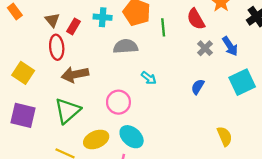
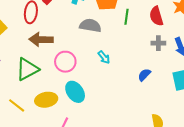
gray cross: (205, 48) -> (158, 43), turned 32
pink circle: (118, 102) -> (65, 62), moved
cyan ellipse: (132, 137) -> (75, 92), moved

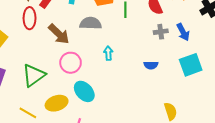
brown arrow: (41, 39) -> (59, 34), moved, turned -130
cyan arrow: (104, 57) -> (108, 53), turned -136
blue semicircle: (144, 75) -> (151, 65), turned -128

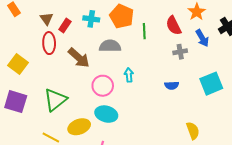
blue arrow: (183, 32) -> (202, 38), moved
pink circle: (71, 63) -> (103, 86), moved
cyan ellipse: (84, 91) -> (106, 114), turned -30

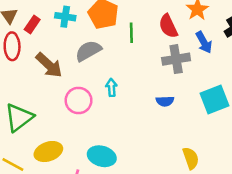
gray semicircle: (110, 46) -> (88, 51), turned -30
gray cross: (180, 52) -> (176, 59), size x1.5
cyan ellipse: (106, 114) -> (102, 156), moved

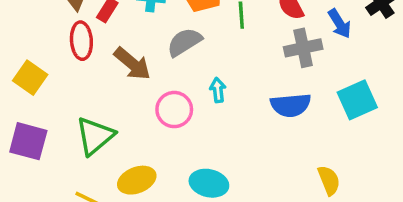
blue semicircle: (165, 101) -> (291, 105), size x1.6

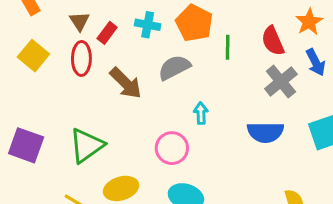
gray cross: (303, 48) -> (281, 81), turned -32
yellow square: (30, 78) -> (33, 56), moved
pink circle: (174, 110) -> (172, 148), moved

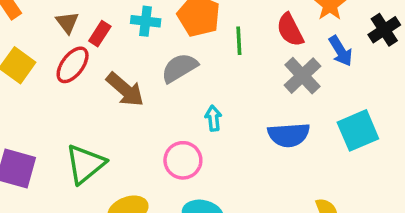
red ellipse: (81, 58) -> (73, 65), turned 40

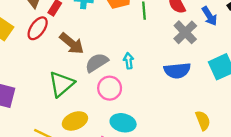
gray semicircle: (179, 68) -> (97, 63), moved
green triangle: (85, 164) -> (61, 84), moved

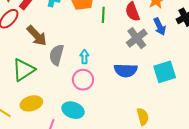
gray semicircle: (97, 63) -> (57, 55), turned -50
pink circle: (110, 88) -> (83, 80), moved

